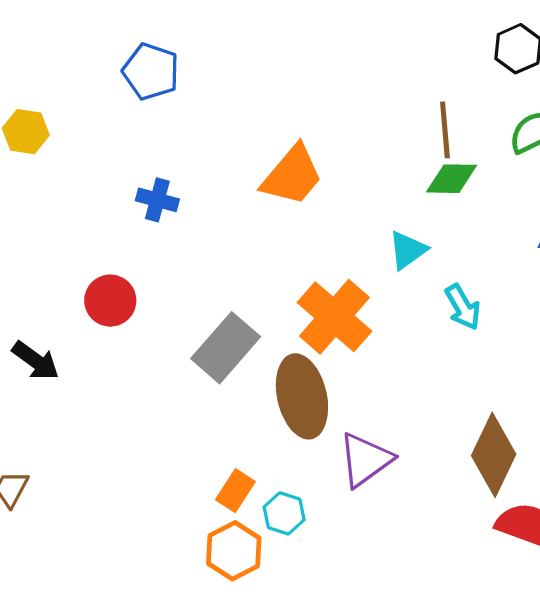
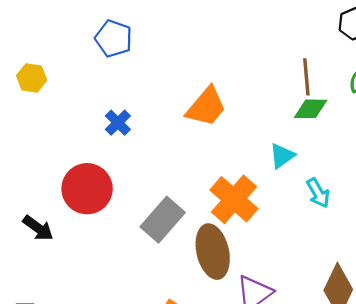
blue cross: (157, 200) -> (118, 123), turned 30
red circle: (110, 301) -> (87, 189), size x1.5

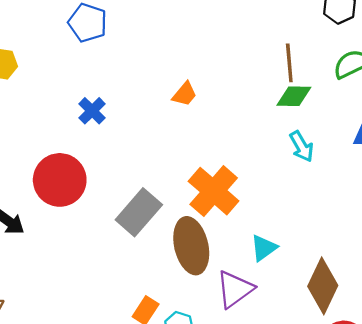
orange trapezoid: (206, 107) -> (185, 94), size x0.6
cyan triangle: (282, 156) -> (264, 248), moved
cyan arrow: (318, 193) -> (302, 146), moved

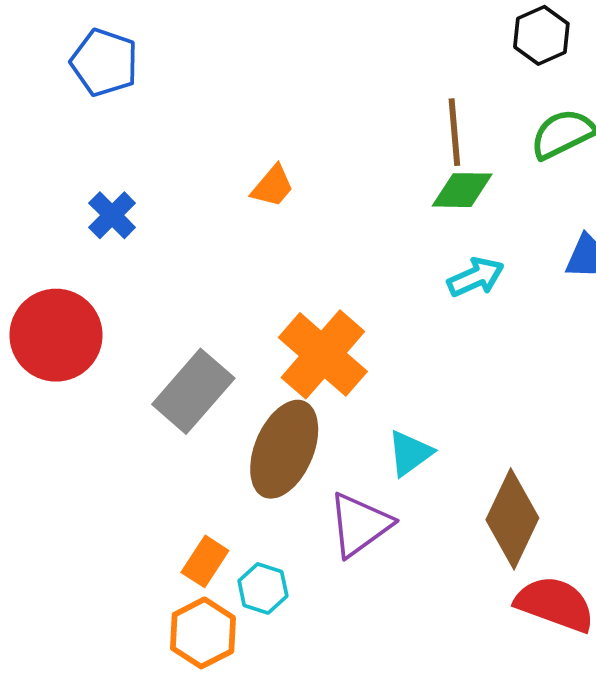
cyan arrow: (302, 146) -> (476, 277), turned -84
brown ellipse: (191, 246) -> (284, 449), turned 36

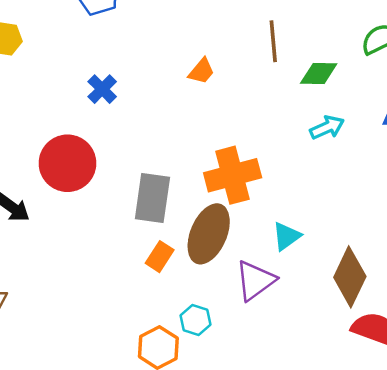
brown line: (454, 132) -> (273, 41), moved
orange cross: (323, 354) -> (233, 175), turned 34
gray rectangle: (193, 391) -> (152, 198), turned -33
orange rectangle: (205, 561) -> (160, 257), moved

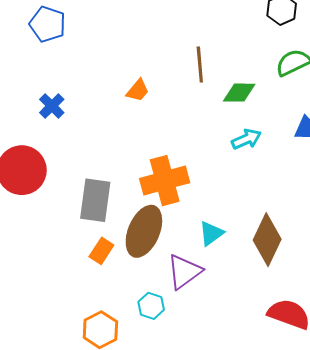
brown diamond: (350, 277) -> (267, 240), moved
cyan hexagon: (195, 320) -> (151, 306), moved

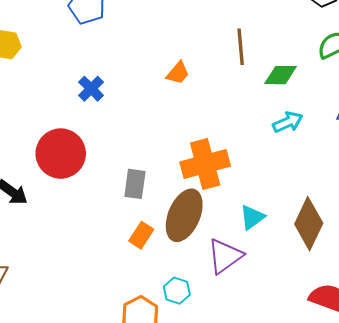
gray rectangle: (95, 200) -> (135, 184), size x0.7
cyan hexagon: (151, 306) -> (177, 291), moved

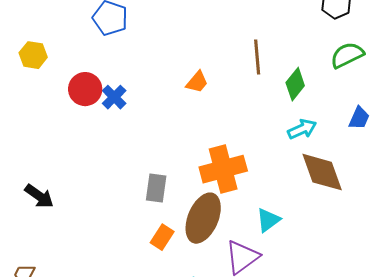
green diamond: (280, 75) -> (295, 84), turned -52
red circle: (61, 154) -> (85, 89), moved, size x0.7
brown diamond: (309, 224) -> (322, 172), moved, turned -45

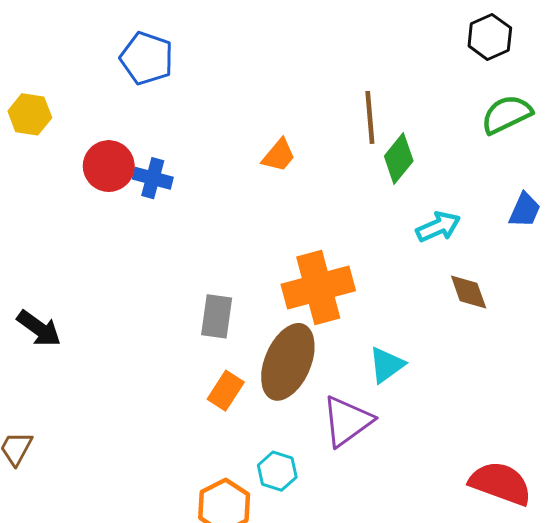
green diamond: (295, 84) -> (399, 158), moved
blue cross: (114, 97) -> (153, 178), turned -30
brown diamond: (322, 172) -> (469, 292), size x0.6

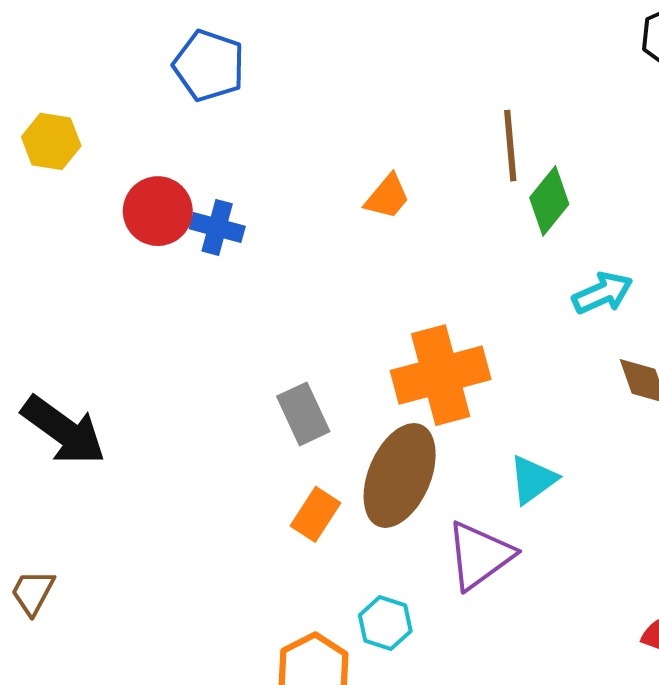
gray rectangle: (217, 316) -> (303, 414), turned -33
black arrow: (39, 328) -> (64, 430), size x1.4

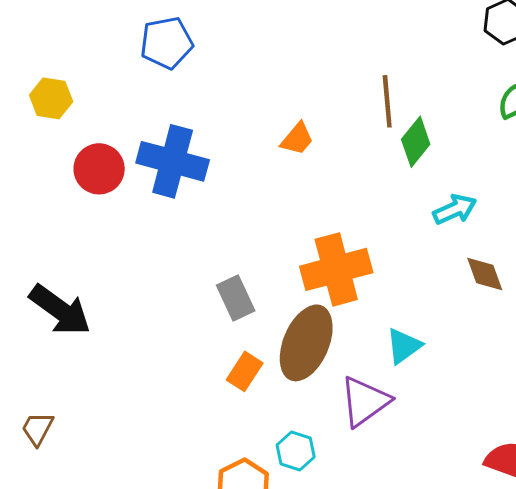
blue pentagon: (209, 66) -> (167, 43), turned -30
red circle: (158, 211) -> (99, 169), moved
blue cross: (217, 227) -> (173, 161), size x1.8

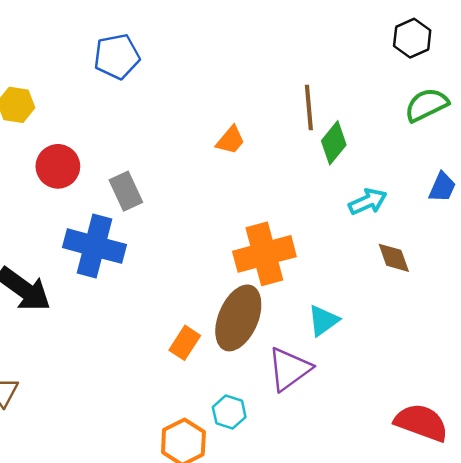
blue cross: (173, 161) -> (94, 246), moved
gray rectangle: (236, 298) -> (126, 191), moved

